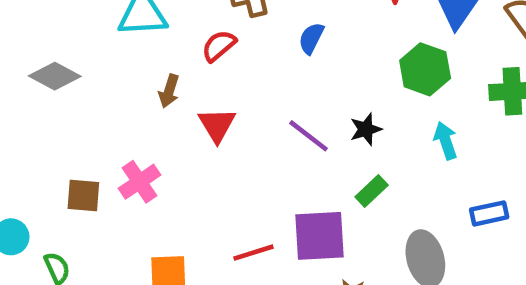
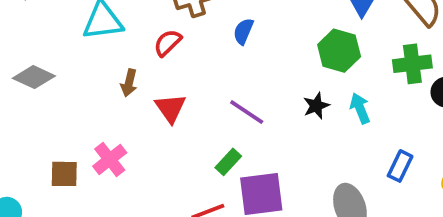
black star: (366, 129) -> (316, 106), moved
green rectangle: (372, 191) -> (228, 162), moved
blue rectangle: (489, 213) -> (400, 166), turned -48

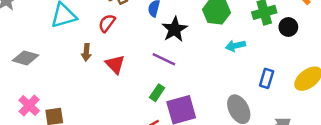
black star: (316, 106) -> (175, 29), moved, size x1.5
cyan arrow: (360, 108) -> (235, 46), turned -72
pink cross: (110, 159) -> (29, 105), moved

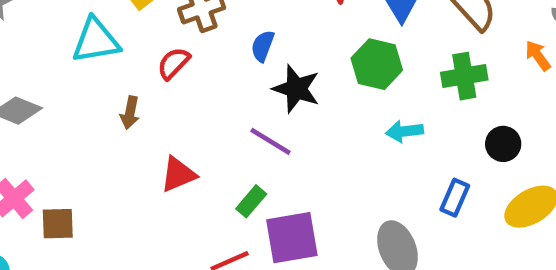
black circle: (288, 27) -> (503, 144), moved
black star: (175, 29) -> (296, 89), turned -30
red triangle: (115, 64) -> (178, 174), moved, turned 45

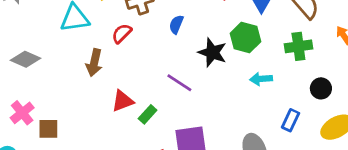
black star: (296, 89) -> (212, 53), moved
brown arrow: (130, 113) -> (94, 63), size x1.4
green rectangle: (251, 201) -> (148, 114), moved

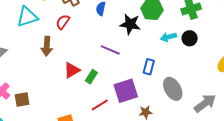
black circle: (321, 88) -> (190, 38), moved
blue rectangle: (290, 120) -> (149, 67), moved

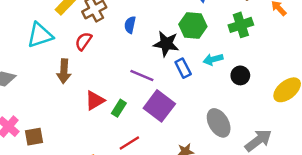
black circle: (190, 38) -> (240, 75), moved
blue rectangle: (149, 67) -> (183, 68), moved, turned -42
purple square: (126, 91) -> (159, 106), moved, turned -35

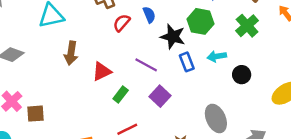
blue semicircle: (130, 25) -> (149, 15), moved, turned 140
green cross: (241, 25) -> (247, 26), turned -30
red semicircle: (83, 41) -> (122, 23), moved
red triangle: (95, 100) -> (102, 71), moved
purple square: (159, 106) -> (160, 96), size x0.7

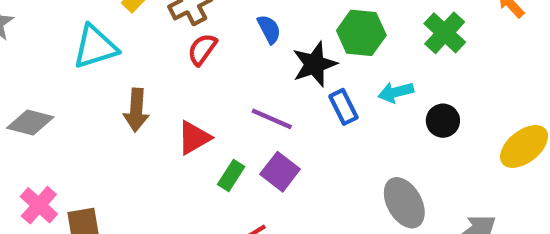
red semicircle: (122, 23) -> (202, 49), moved
black star: (173, 37) -> (315, 64), turned -30
purple square: (160, 96) -> (280, 172), moved

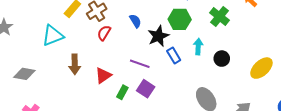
cyan arrow: (396, 92) -> (198, 47), turned 112

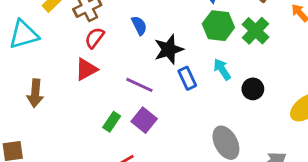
green hexagon: (180, 19) -> (218, 26), moved
cyan arrow: (198, 47) -> (222, 69), turned -42
brown arrow: (75, 64) -> (35, 93), moved
red triangle: (103, 75) -> (86, 69), moved

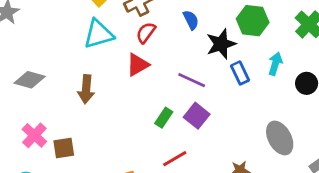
green hexagon: (218, 26) -> (253, 21), moved
cyan triangle: (24, 34) -> (99, 34), moved
cyan arrow: (222, 69) -> (275, 64), turned 50

